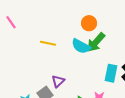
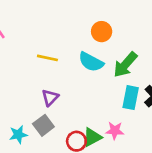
green arrow: (96, 42) -> (125, 65), moved
purple triangle: (58, 81) -> (50, 98), moved

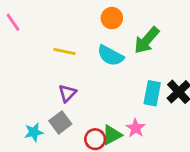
orange circle: (102, 32) -> (112, 18), moved
green arrow: (125, 65) -> (147, 40), moved
pink star: (115, 131) -> (136, 128), turned 30

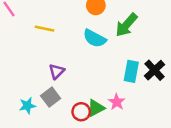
yellow line: (65, 51) -> (44, 29), moved

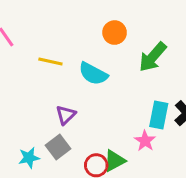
cyan semicircle: (95, 38) -> (93, 74), moved
pink star: (117, 102) -> (145, 141), moved

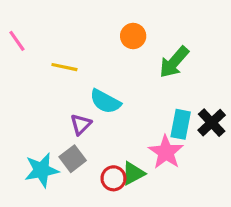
cyan semicircle: (93, 74) -> (105, 101), moved
pink star: (145, 141) -> (166, 152), size x1.5
cyan star: (29, 158) -> (42, 170), size x1.5

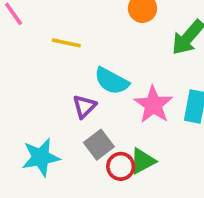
pink star: (166, 152) -> (153, 105), moved
gray square: (73, 159) -> (99, 145), moved

